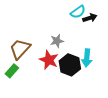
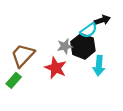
cyan semicircle: (78, 12) -> (89, 30), moved
black hexagon: (70, 65) -> (83, 46), moved

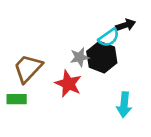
cyan arrow: (99, 66) -> (124, 105), moved
green rectangle: (14, 80) -> (17, 99), turned 49

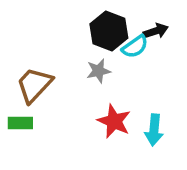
black hexagon: (102, 57) -> (109, 31), moved
red star: (68, 84) -> (114, 121), moved

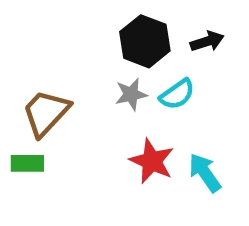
cyan semicircle: (135, 47) -> (177, 94), moved
cyan arrow: (154, 130) -> (205, 173), turned 140

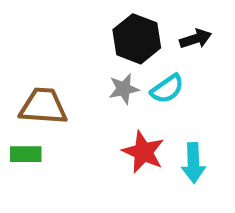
brown trapezoid: (46, 113) -> (43, 106), turned 51
cyan arrow: (205, 173) -> (193, 163), turned -147

